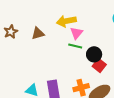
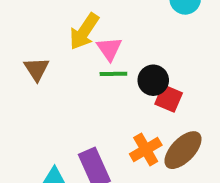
yellow arrow: (66, 21) -> (84, 31), turned -30
brown triangle: (38, 33) -> (37, 69), turned -32

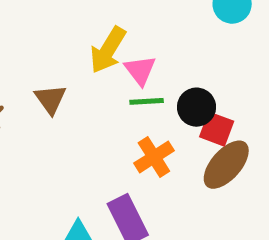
orange cross: (146, 149) -> (154, 157), moved
brown ellipse: (183, 150) -> (226, 165), moved

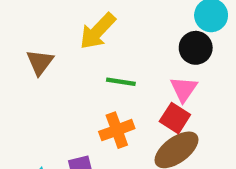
pink triangle: (140, 70) -> (184, 89), moved
black circle: (196, 107) -> (196, 48), moved

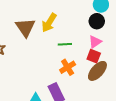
brown triangle: (40, 62) -> (25, 27), moved, size x1.5
pink triangle: (184, 89) -> (95, 42), turned 32

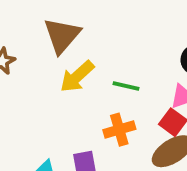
yellow arrow: (49, 23) -> (77, 77), moved

